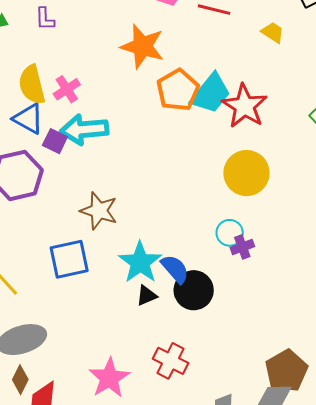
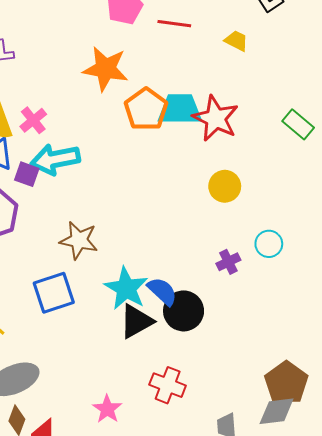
cyan trapezoid: (211, 93) -> (180, 109), turned -123
yellow circle: (246, 173) -> (225, 186), size x0.7
cyan circle: (230, 233) -> (269, 244), moved
black triangle: (147, 295) -> (136, 321), size x1.6
pink star: (109, 378) -> (107, 409), size x0.7

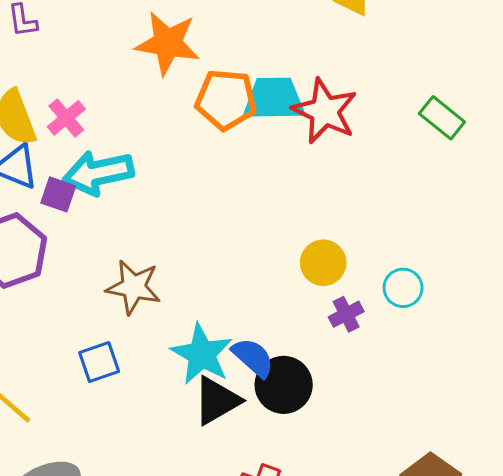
orange pentagon: (146, 109) -> (226, 100), turned -30
yellow circle: (225, 186) -> (323, 263), moved
blue square: (54, 293) -> (99, 362), size x0.7

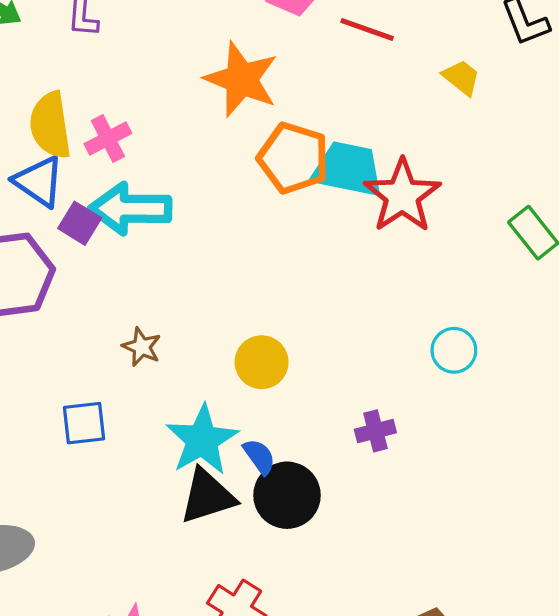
yellow circle: (323, 263) -> (262, 362), moved
brown star: (134, 287) -> (142, 347), size x0.6
cyan circle: (403, 288) -> (454, 350), moved
blue semicircle: (253, 357) -> (259, 457), size x0.7

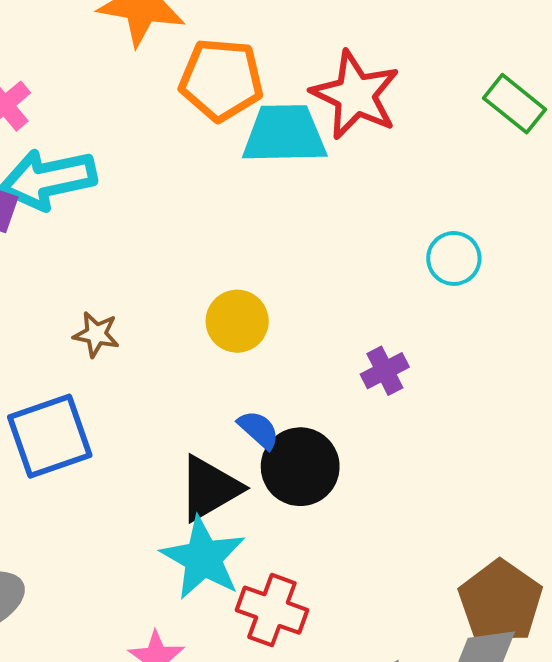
cyan trapezoid: (348, 169) -> (284, 134), moved
blue square: (84, 423) -> (50, 436), size x1.5
cyan star: (202, 440) -> (203, 558), moved

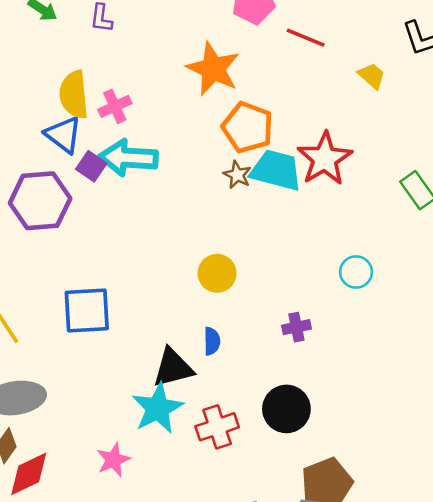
brown star: (96, 334) -> (237, 175), moved
blue semicircle: (259, 430) -> (212, 341), turned 32
black circle: (300, 467) -> (286, 409), moved
red cross: (272, 610) -> (217, 427), moved, turned 36

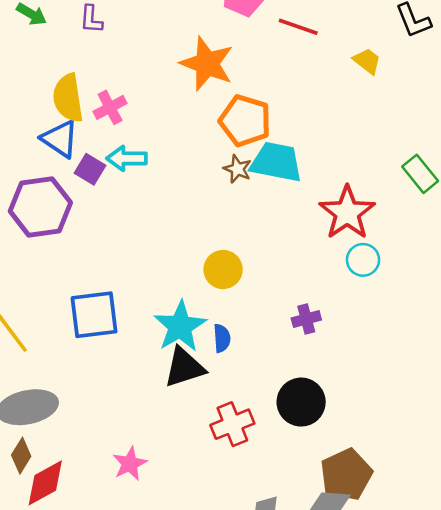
cyan arrow: (128, 158) -> (127, 158), size x0.7
red star: (325, 159) -> (347, 213), moved
cyan star: (158, 408) -> (180, 326), moved

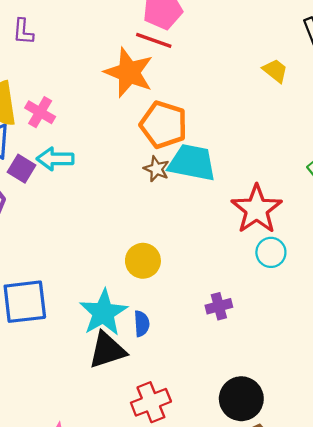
red line: (298, 27) -> (154, 40), moved
pink cross: (110, 107) -> (40, 112), turned -32
black circle: (301, 402) -> (241, 399), moved

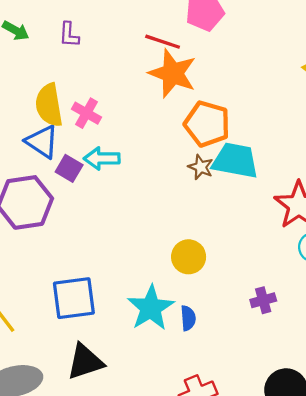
red line: (154, 40) -> (163, 42), moved
black triangle: (107, 350) -> (85, 362), moved

